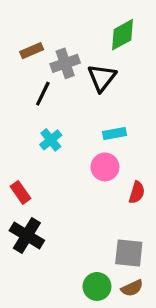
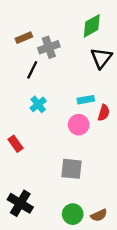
black triangle: (102, 78) -> (101, 58), moved
red semicircle: (137, 192) -> (104, 113), moved
black cross: (27, 235) -> (20, 203), moved
gray square: (129, 253) -> (72, 169), moved

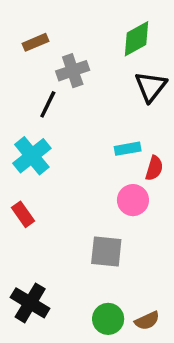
brown rectangle: (24, 38) -> (35, 42), moved
cyan cross: (38, 104) -> (32, 156), moved, size x1.5
pink circle: (79, 125) -> (133, 200), moved

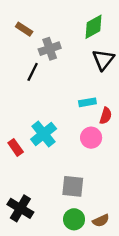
brown rectangle: (35, 42) -> (24, 29), turned 56
cyan cross: (32, 156) -> (44, 134), moved
gray square: (106, 252) -> (73, 186), moved

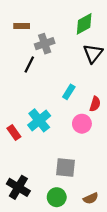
brown rectangle: (24, 29) -> (22, 26), turned -32
cyan rectangle: (87, 102) -> (69, 92), moved, turned -48
green circle: (74, 219) -> (57, 197), moved

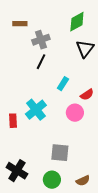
black line: (29, 64) -> (41, 62), moved
red semicircle: (95, 104) -> (87, 95), turned 40
red rectangle: (14, 132) -> (13, 121), turned 32

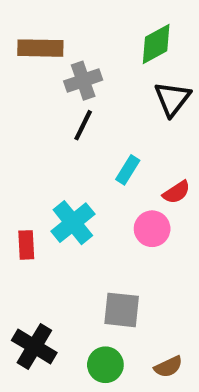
brown rectangle: (20, 24) -> (40, 48), size x1.5

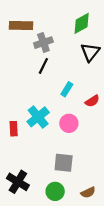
pink circle: (152, 229) -> (69, 123), moved

